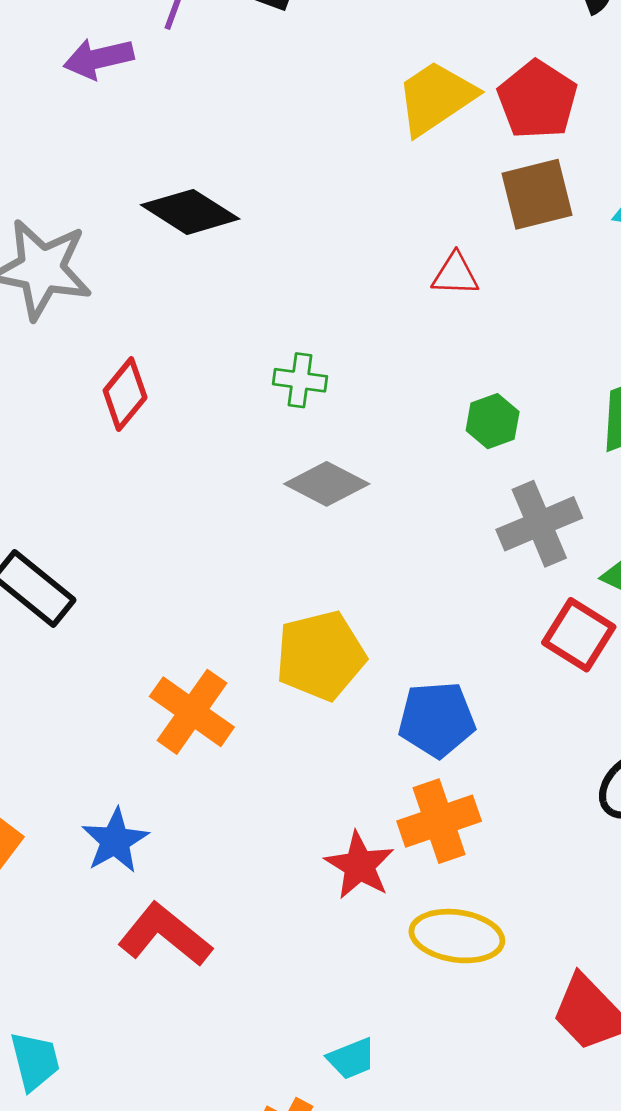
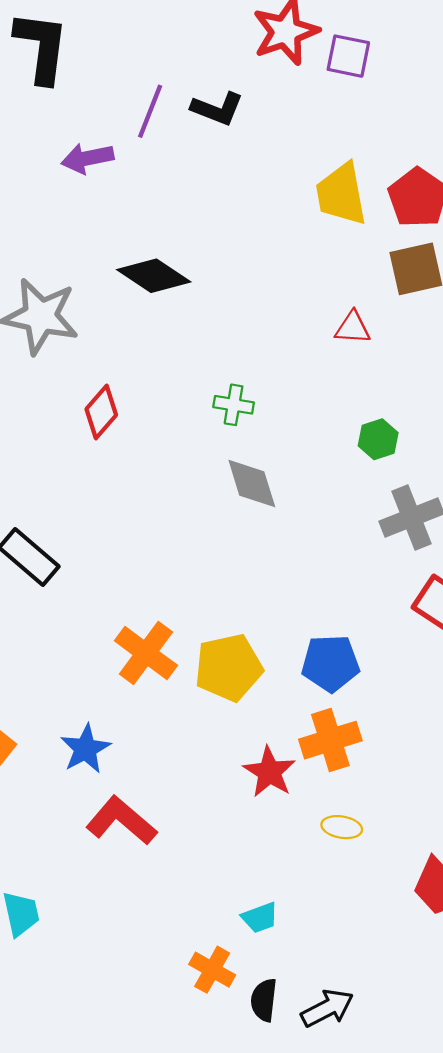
yellow trapezoid: (436, 98) -> (341, 194), turned -68
gray diamond: (327, 484) -> (252, 483), turned 44
yellow pentagon: (321, 656) -> (229, 667), moved
yellow ellipse: (457, 936) -> (342, 827), size x0.6

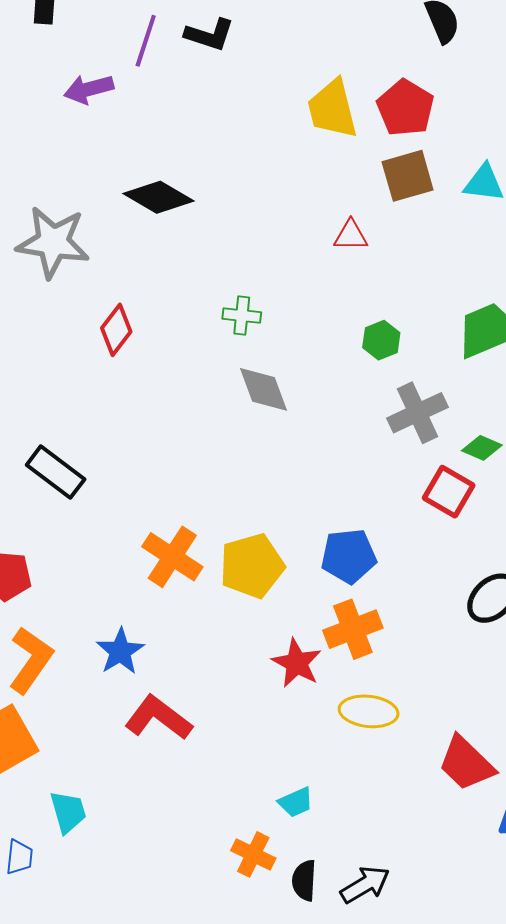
yellow ellipse: (342, 827) -> (369, 711), size x1.5

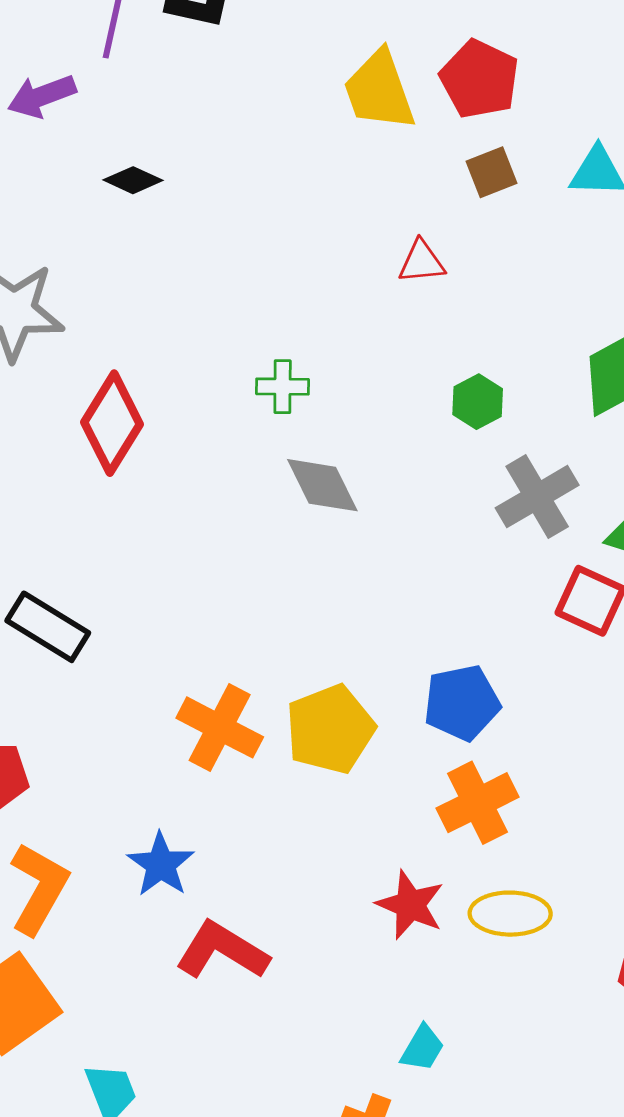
brown square: (408, 176) -> (492, 172), size x0.7
black diamond: (158, 197) -> (133, 180), moved, size x0.6
red diamond: (116, 330) -> (112, 423), size x1.4
red star: (297, 663) -> (410, 905), moved
cyan trapezoid: (296, 802) -> (422, 1048), turned -30

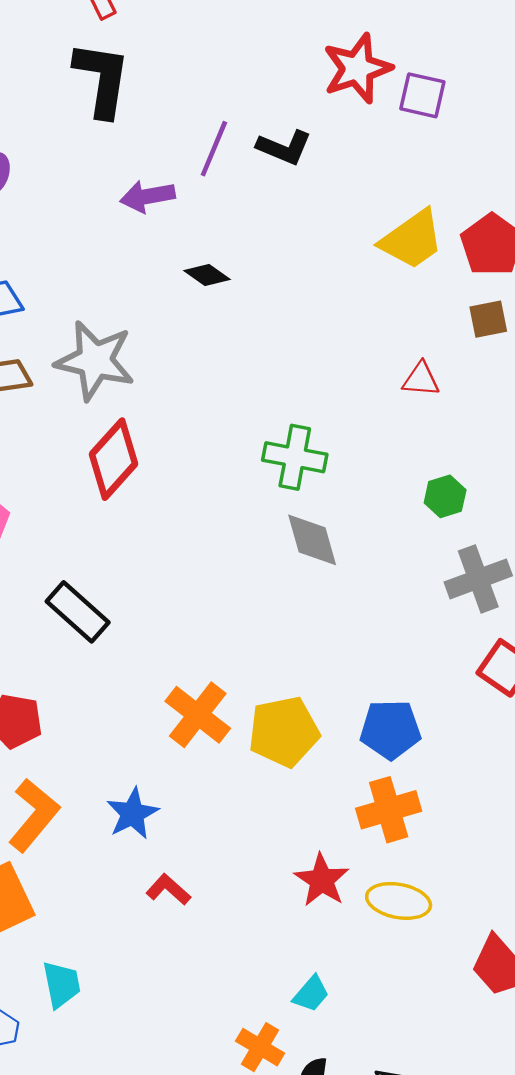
yellow trapezoid: (379, 91) -> (412, 240), turned -116
green cross: (283, 387) -> (295, 457), size x1.5
red diamond: (112, 423) -> (114, 459), moved
red L-shape: (222, 951) -> (168, 889), size x0.6

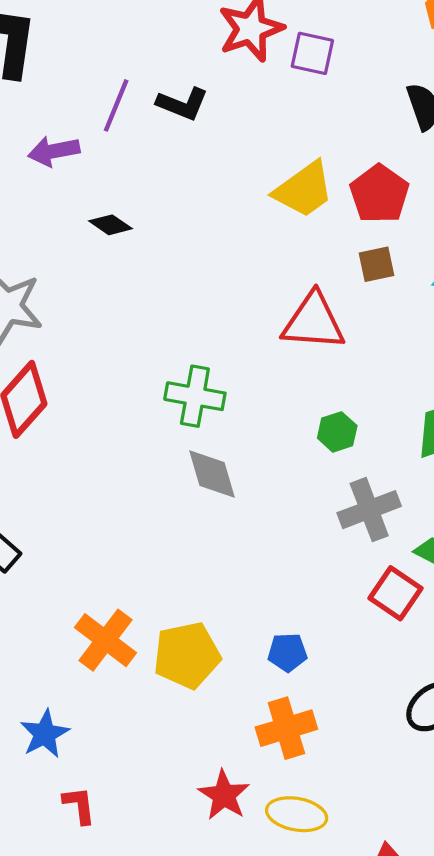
red triangle: (421, 379) -> (313, 322), size x1.8
blue pentagon: (390, 729) -> (287, 652), size x0.7
red L-shape: (168, 889) -> (79, 805), turned 42

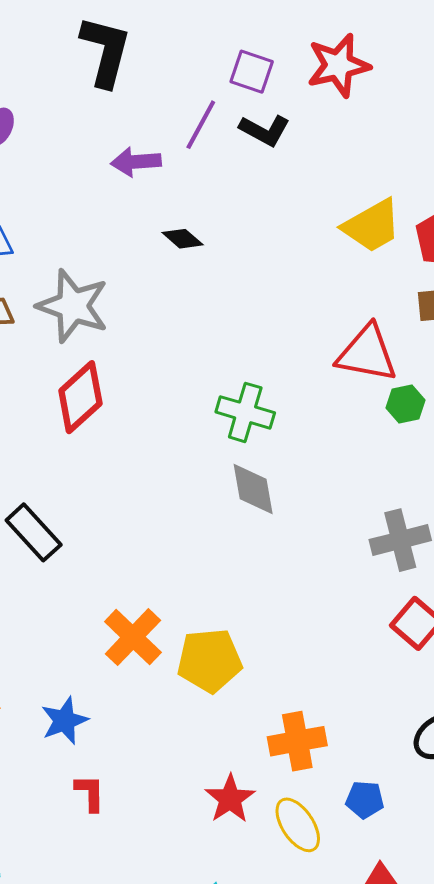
purple square: (312, 53) -> (252, 72), moved
green hexagon: (337, 432) -> (406, 404), moved
blue pentagon: (287, 652) -> (365, 800), moved
yellow ellipse: (297, 814) -> (298, 825), turned 40

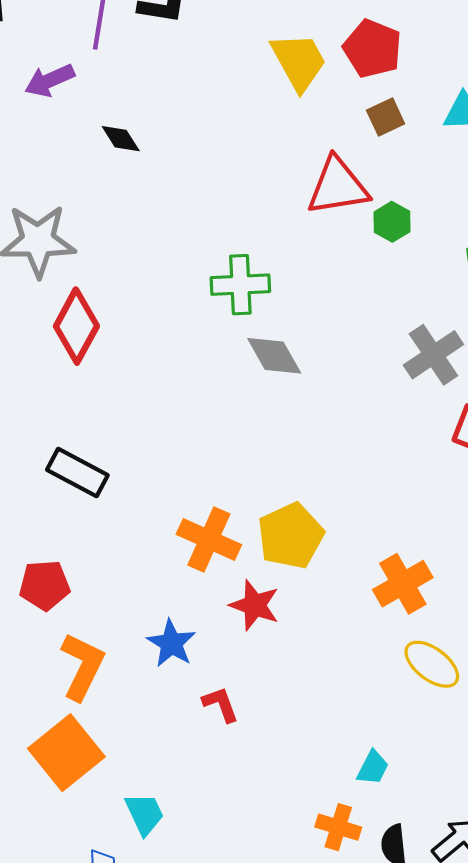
yellow trapezoid: (372, 226) -> (299, 62), turned -70
black diamond: (183, 239) -> (121, 139), turned 36
red star: (230, 799) -> (255, 605), moved

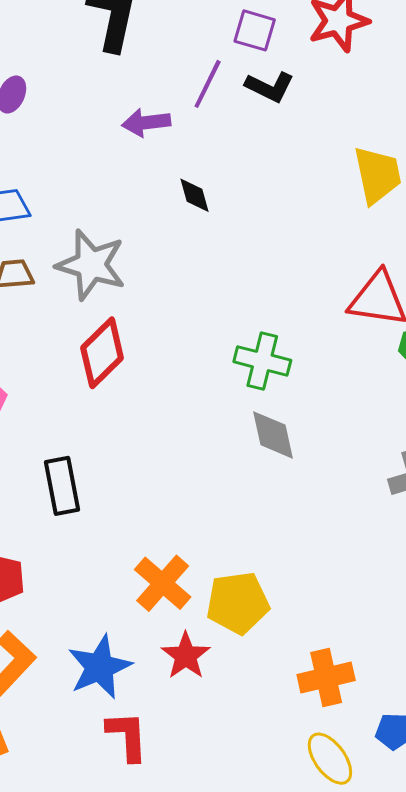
black rectangle: (77, 473) -> (62, 486), turned 34
blue star: (171, 643) -> (100, 667), size x1.4
red L-shape: (221, 704) -> (127, 736), size x1.4

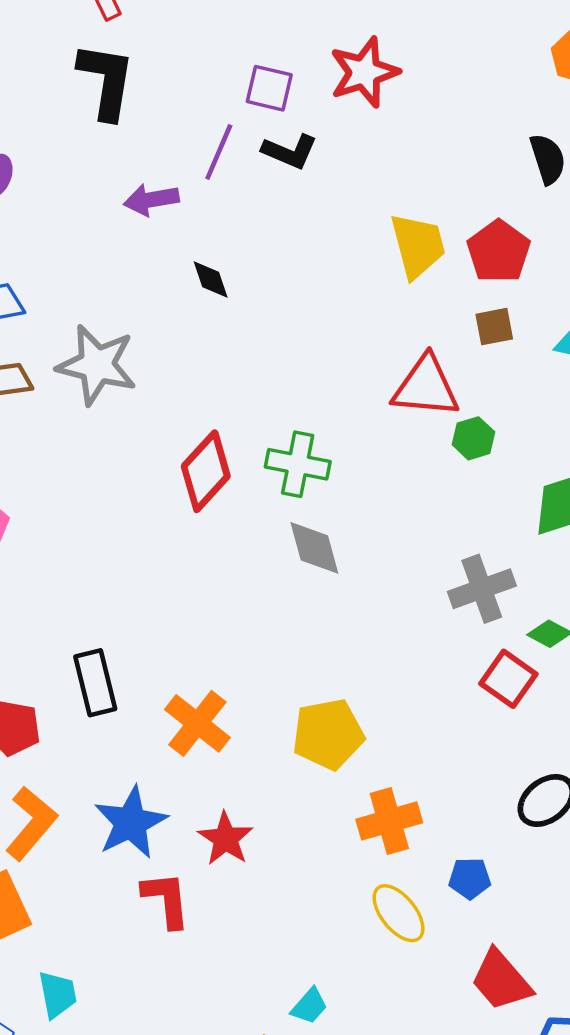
red diamond: (102, 353) -> (206, 471), moved
black rectangle: (62, 486) -> (95, 683), moved
yellow pentagon: (238, 603) -> (328, 734), moved
red star: (186, 656) -> (226, 839), moved

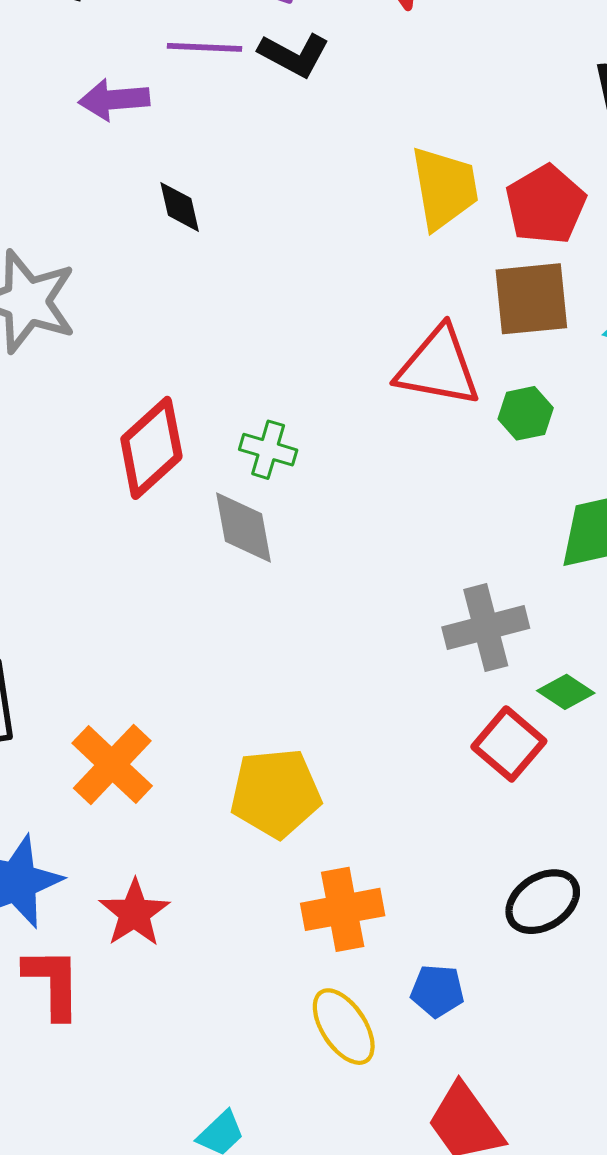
purple line: (219, 152) -> (205, 47), turned 64
brown square: (494, 327) -> (531, 299), size x1.6
green hexagon: (473, 438) -> (526, 413), moved
green cross: (298, 464) -> (268, 450), size x0.7
gray diamond: (314, 548) -> (244, 527), moved

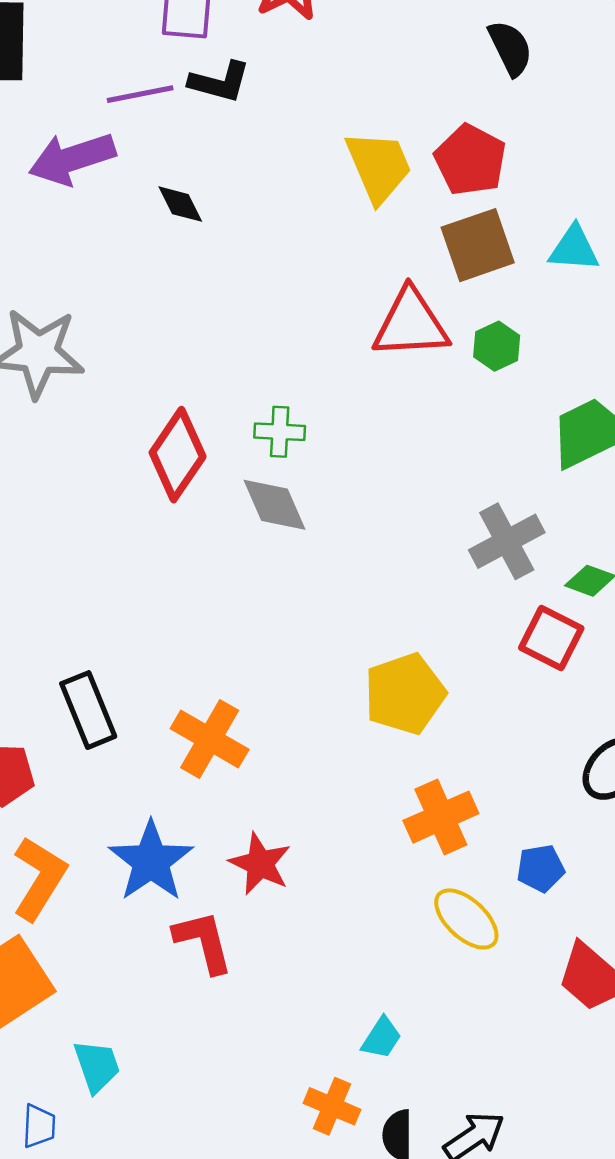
purple arrow: (114, 100) -> (72, 159), size x1.4
black diamond: (180, 207) -> (180, 204), moved
yellow pentagon: (276, 793) -> (405, 694), moved

